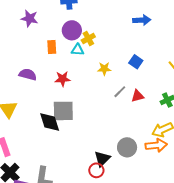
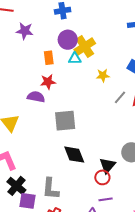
yellow cross: (88, 38) -> (85, 47), size x1.5
purple semicircle: (28, 74) -> (36, 97), moved
red star: (63, 79) -> (48, 82), moved
black diamond: (50, 122) -> (74, 155), moved

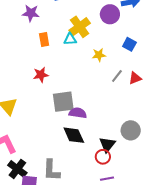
purple star: (25, 31) -> (31, 13), moved
purple circle: (68, 40) -> (110, 14), moved
red star: (48, 82) -> (41, 75), moved
purple semicircle: (36, 97) -> (78, 113), moved

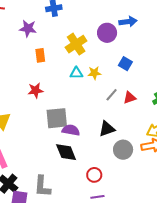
cyan triangle: (70, 39) -> (76, 73), moved
black triangle: (107, 145) -> (107, 129), moved, turned 30

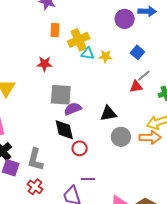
yellow cross: (76, 44) -> (79, 40), moved
gray line: (112, 95) -> (144, 76), moved
purple semicircle: (71, 130) -> (73, 109), turned -42
red circle: (94, 175) -> (80, 148), moved

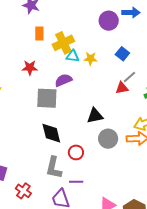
purple semicircle: (73, 109) -> (63, 80), moved
red circle: (80, 148) -> (76, 152), moved
gray L-shape: (35, 160) -> (54, 168), moved

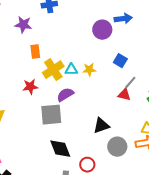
yellow cross: (63, 43) -> (53, 70), moved
red triangle: (122, 88) -> (124, 95), turned 32

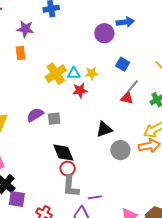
orange rectangle: (35, 52) -> (21, 53), moved
red star: (30, 87) -> (80, 90), moved
purple semicircle: (65, 95) -> (35, 115), moved
gray square: (51, 115) -> (54, 119), size x0.6
red circle: (87, 165) -> (68, 169), moved

